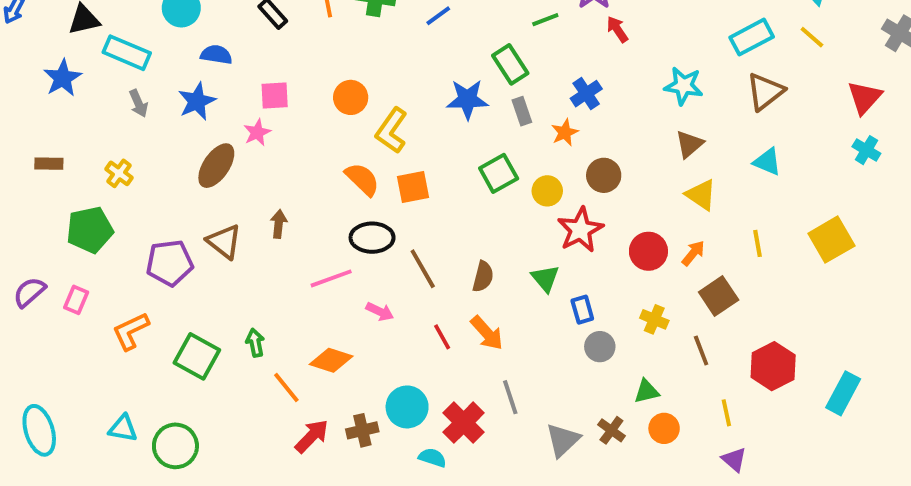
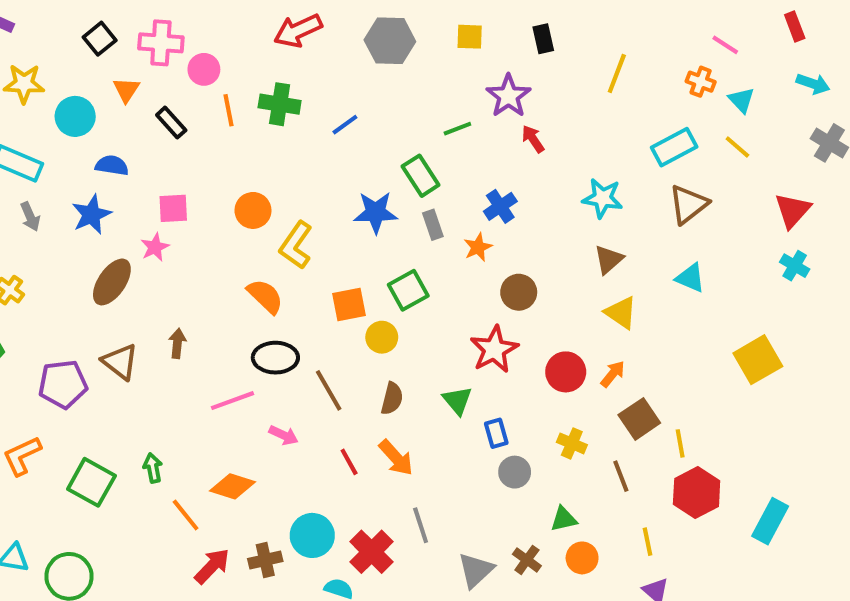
orange square: (413, 187) -> (349, 304), moved
yellow circle: (547, 191) -> (382, 337), moved
yellow line: (757, 243) -> (680, 443), moved

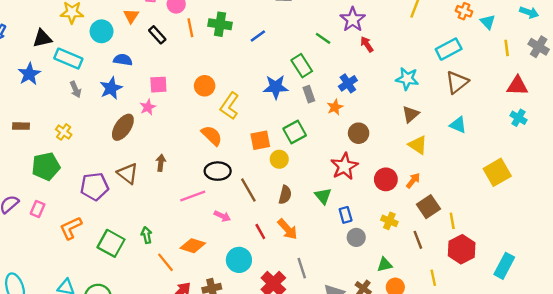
green line: (457, 129) -> (323, 38), turned 56
yellow line: (737, 147) -> (507, 48), moved, turned 42
red triangle: (793, 210) -> (517, 86), turned 50
cyan circle: (312, 535) -> (239, 260), moved

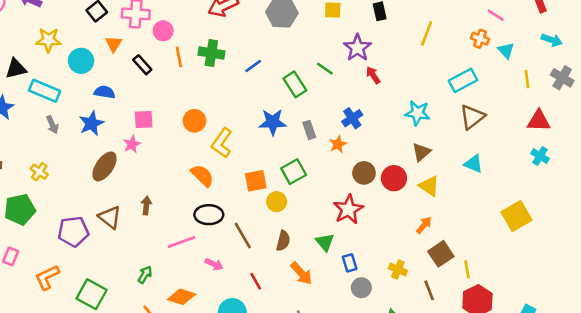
green rectangle: (302, 66) -> (295, 84), moved
red circle: (386, 179) -> (394, 178), moved
orange arrow: (288, 229) -> (301, 273), moved
green arrow: (147, 235) -> (145, 275), moved, turned 42

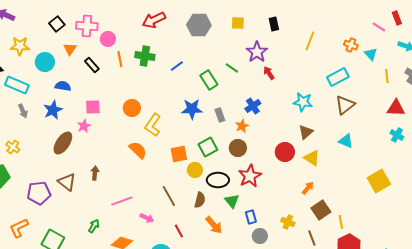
pink line: (496, 15) -> (379, 27), moved
brown circle: (364, 173) -> (238, 148), moved
black ellipse: (209, 215) -> (218, 180), moved

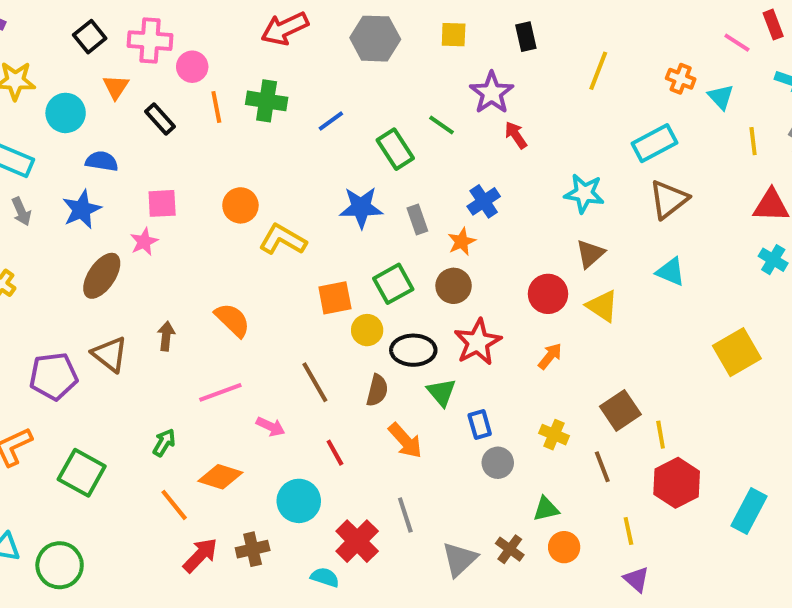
yellow L-shape: (153, 125) -> (283, 240), turned 85
orange semicircle: (138, 150) -> (232, 320), moved
orange arrow: (308, 188) -> (550, 356), moved

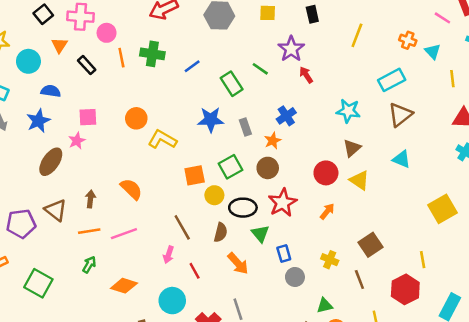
pink arrow: (271, 427) -> (169, 255), moved, turned 84
yellow line: (661, 435) -> (423, 260), moved
orange line: (174, 505) -> (89, 231), moved, turned -60

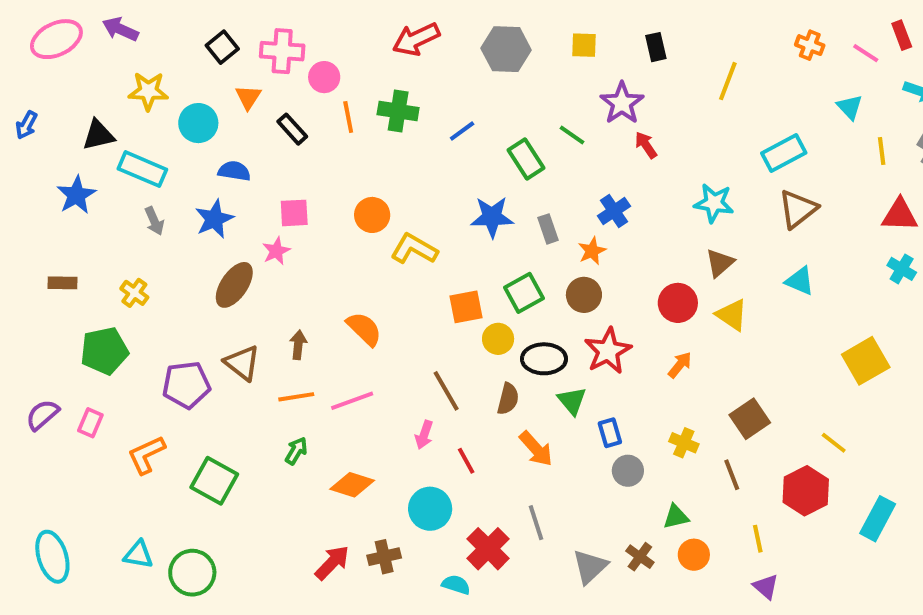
orange cross: (408, 40) -> (810, 45), moved
yellow line: (423, 260) -> (834, 443), turned -42

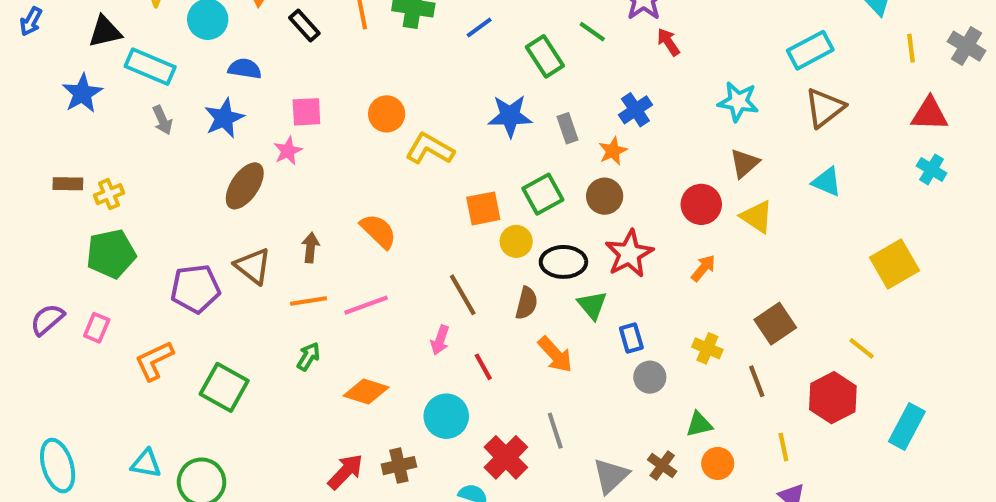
yellow cross: (134, 293) -> (109, 194), moved, turned 32

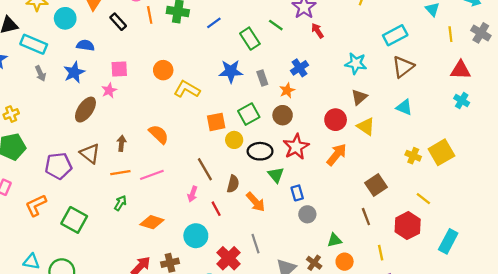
orange arrow: (703, 268) -> (337, 155), size x1.5
brown semicircle: (526, 303) -> (233, 184), moved
yellow cross: (707, 348) -> (413, 156), moved

